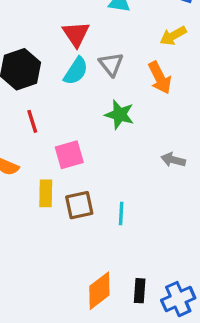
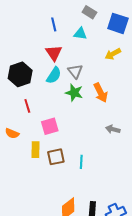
orange arrow: (160, 78) -> (101, 93), moved
green star: (119, 115) -> (74, 93), moved

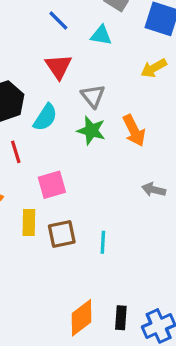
blue line: (54, 24) -> (58, 20), turned -32
cyan semicircle: (54, 75) -> (45, 117), moved

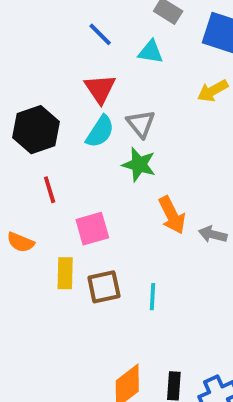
cyan semicircle: (45, 117) -> (100, 132), moved
orange arrow: (134, 131) -> (172, 215), moved

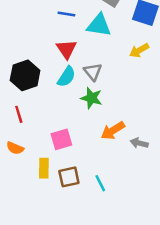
blue line: (100, 34) -> (66, 14), turned -36
cyan triangle: (151, 52) -> (99, 25), size x1.5
red line: (50, 190) -> (19, 114), moved
orange arrow: (172, 215) -> (113, 131), turned 85
cyan line: (153, 297) -> (100, 183), turned -30

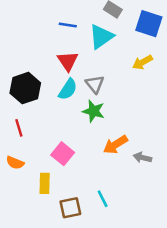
cyan triangle: (99, 25) -> (101, 37), turned -44
pink square: (61, 139) -> (63, 154), turned -35
brown square: (69, 177) -> (70, 208), moved

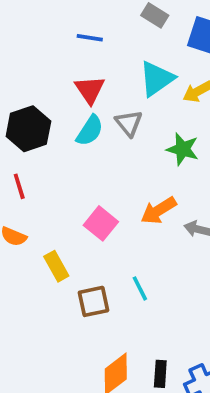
cyan triangle: (101, 37) -> (157, 79), moved
green star: (94, 111) -> (183, 149), moved
pink square: (63, 154) -> (101, 223), moved
yellow rectangle: (45, 183) -> (56, 266), turned -30

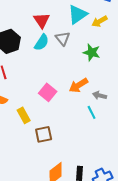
cyan line: (140, 288) -> (92, 112), moved

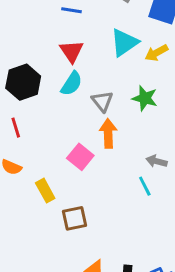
gray triangle: (63, 38) -> (102, 101), moved
orange arrow: (79, 85) -> (108, 133), moved, turned 120

